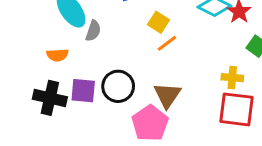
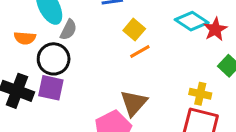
orange semicircle: (57, 55) -> (25, 38), moved
black circle: (118, 86) -> (54, 59), moved

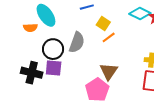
gray semicircle: (68, 30) -> (77, 42), moved, size x1.5
orange semicircle: (25, 38) -> (30, 28), moved

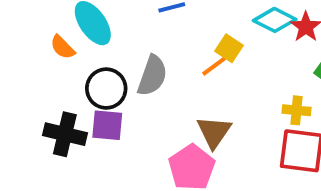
yellow square: (103, 24) -> (229, 48), moved
orange semicircle: (30, 28) -> (62, 47), turned 48

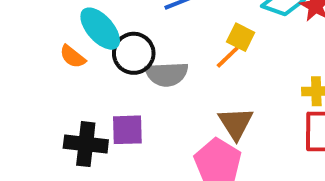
gray semicircle: (152, 76) -> (167, 74), turned 75
black circle: (106, 89) -> (134, 53), moved

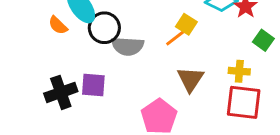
brown triangle: (236, 123) -> (190, 79), moved
black cross: (86, 144) -> (61, 92), turned -32

